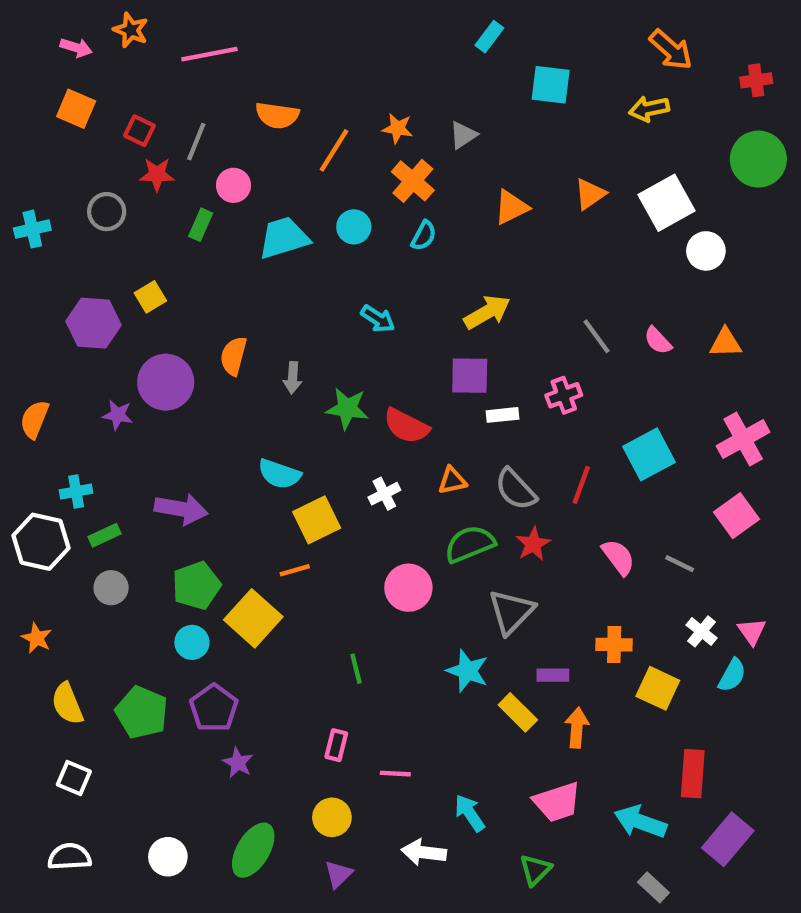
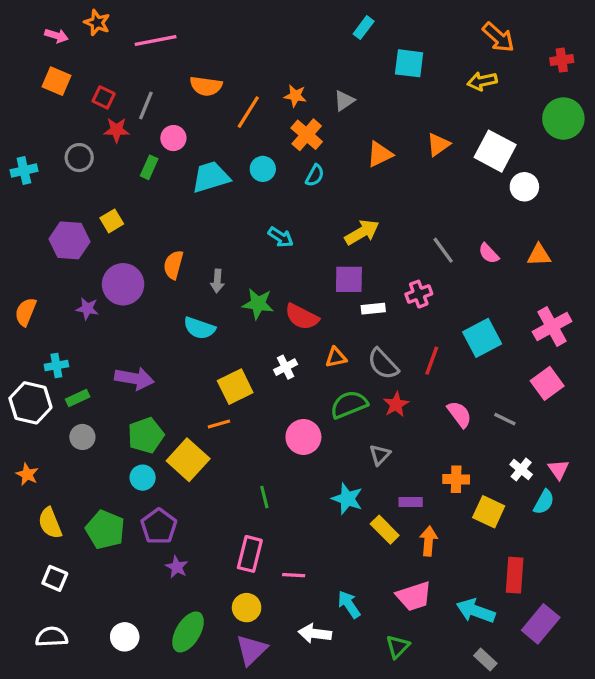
white square: (667, 203) -> (495, 151), turned -33
cyan semicircle: (279, 474) -> (199, 328), moved
gray triangle: (511, 612) -> (380, 455), size x0.6
pink rectangle: (336, 745) -> (250, 554), size x1.5
purple triangle: (338, 874) -> (251, 650), size x1.5

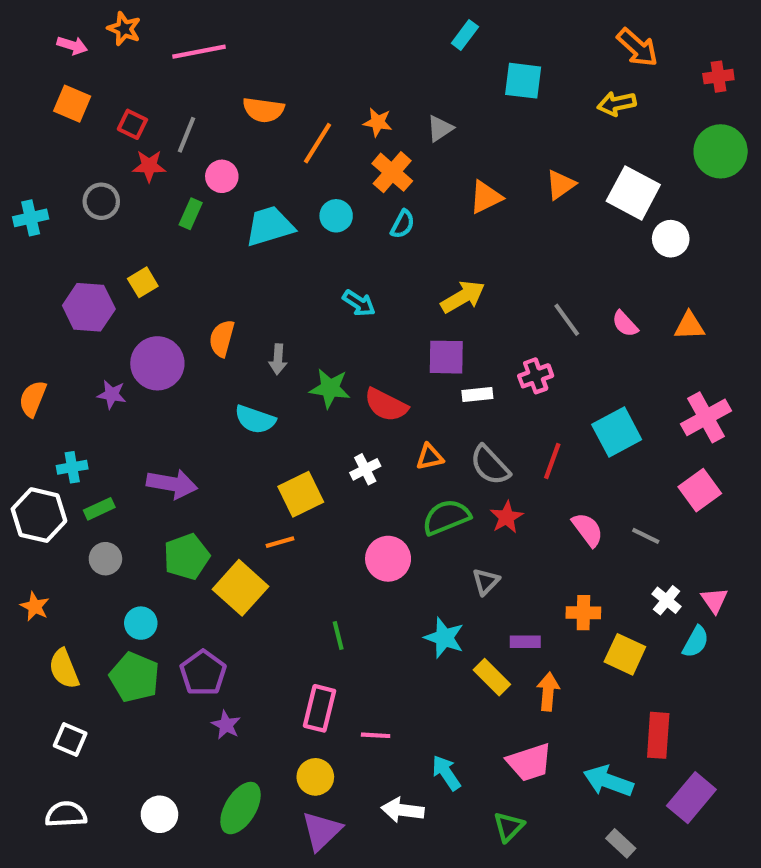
cyan circle: (143, 478) -> (141, 623), moved

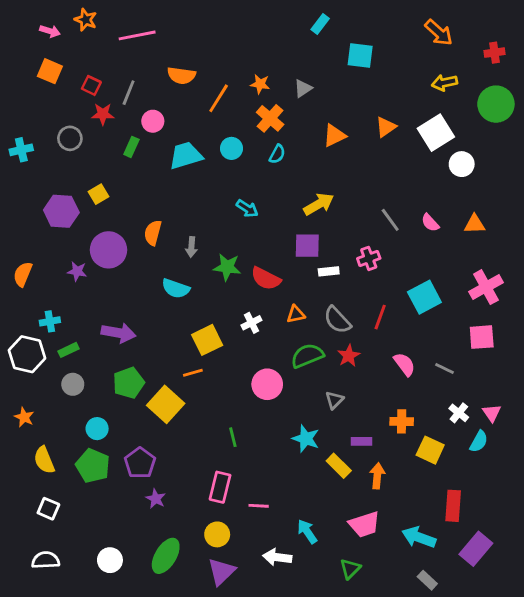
yellow arrow: (617, 104) -> (444, 83), moved
white square: (633, 193) -> (436, 133), turned 30
pink square: (700, 490) -> (482, 337), turned 32

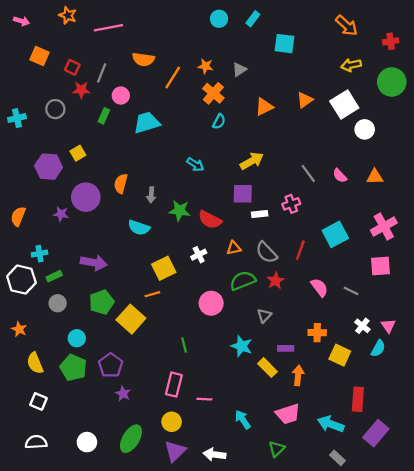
pink arrow: (50, 31) -> (21, 21), moved
cyan circle: (231, 148) -> (219, 19), moved
white arrow: (277, 557) -> (214, 455), moved

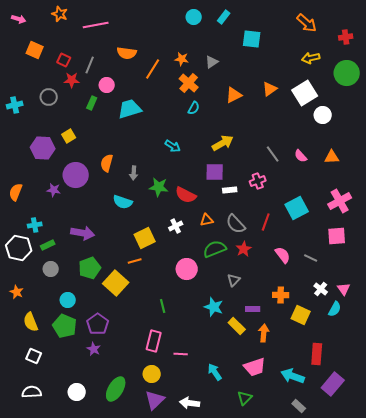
purple star: (123, 394) -> (94, 349), moved

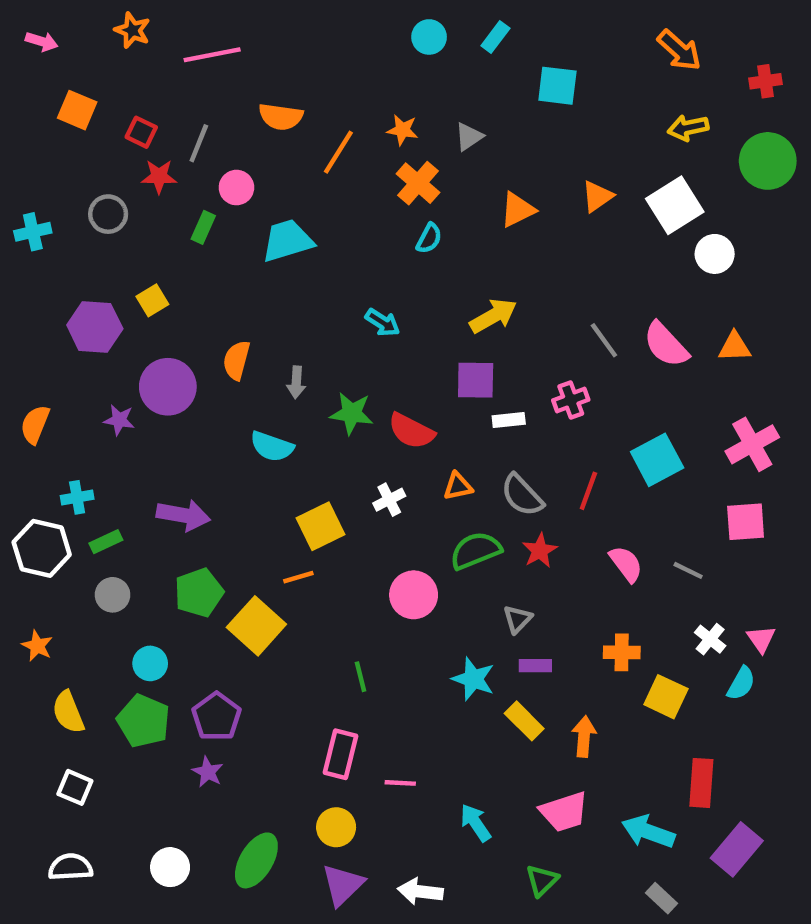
pink semicircle: (301, 156) -> (666, 345), size x1.6
purple rectangle: (253, 309) -> (535, 666), moved

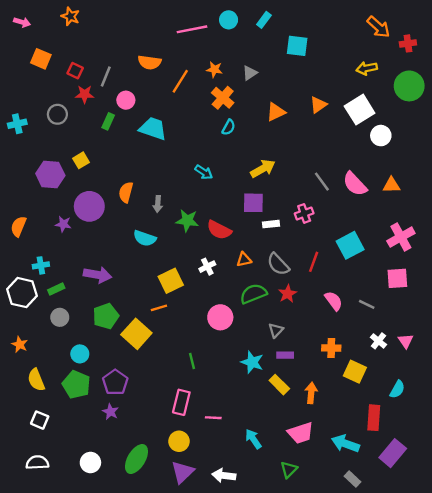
orange arrow: (679, 50) -> (378, 27), moved
pink line: (212, 55) -> (192, 29), moved
cyan trapezoid: (287, 241) -> (153, 128), turned 36
cyan semicircle: (741, 683) -> (397, 389), moved

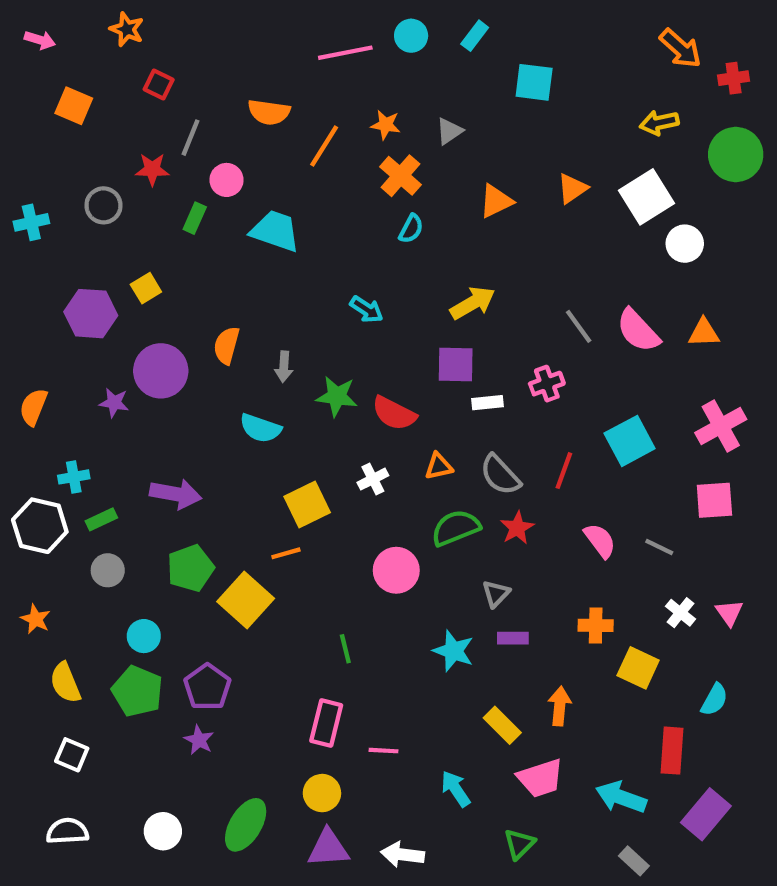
red square: (75, 71) -> (159, 84), moved
yellow rectangle: (279, 385) -> (502, 725), moved
purple triangle: (183, 472) -> (328, 848), turned 40

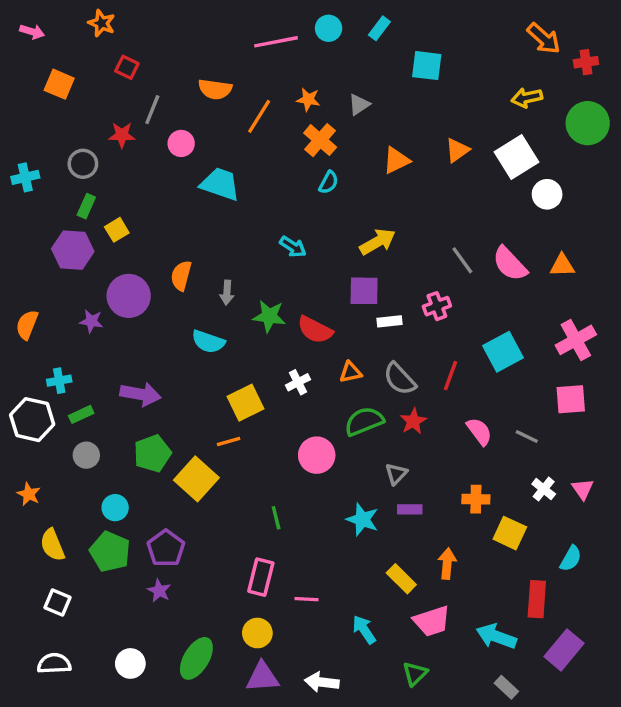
green rectangle: (195, 218) -> (86, 206), moved

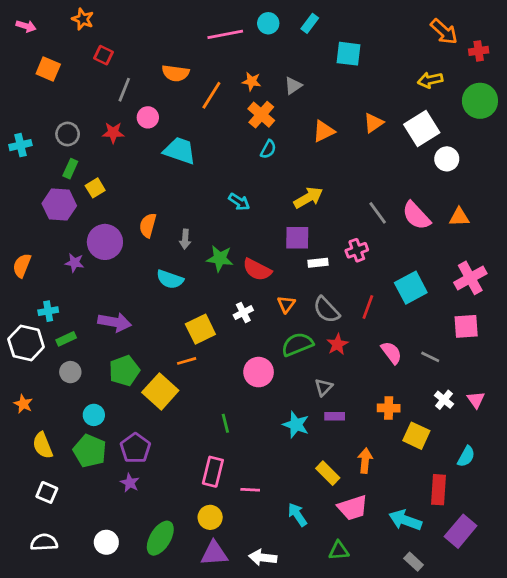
red star: (122, 135) -> (113, 133), moved
orange triangle: (351, 372) -> (286, 304), turned -42
green triangle: (415, 674) -> (339, 551), turned 40

